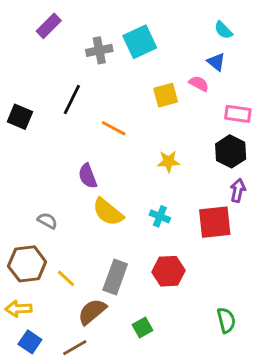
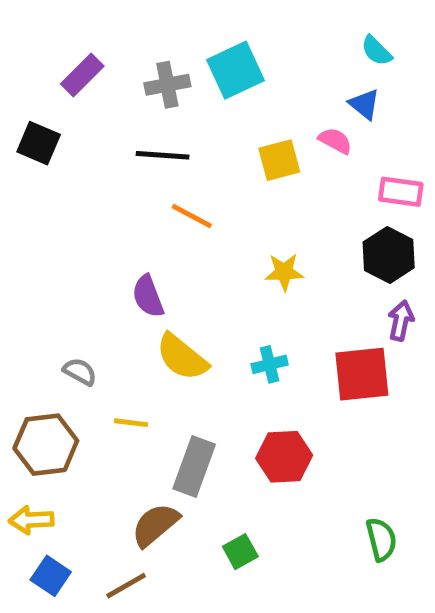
purple rectangle: (49, 26) -> (82, 75), moved
black line: (72, 99) -> (163, 155), moved, turned 68
black square: (20, 117) -> (39, 143), moved
cyan cross: (160, 216) -> (270, 364), turned -36
yellow line: (66, 278) -> (131, 423), moved, turned -36

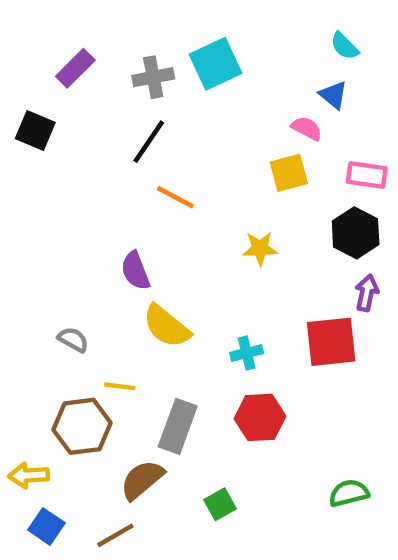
black line: (163, 155) -> (149, 142), turned -60
yellow square: (279, 160) -> (289, 173), moved
cyan cross: (270, 364) -> (247, 353), moved
brown hexagon: (46, 445) -> (82, 426), moved
green semicircle: (381, 539) -> (349, 493), turned -90

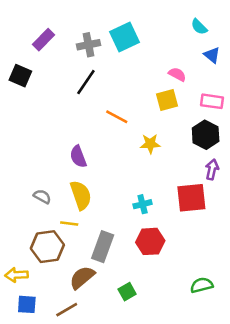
blue triangle: (333, 95) -> (212, 55), moved
orange line: (175, 197) -> (117, 117), moved
yellow semicircle: (167, 326) -> (81, 195), moved, turned -148
blue square: (46, 526) -> (27, 304), turned -30

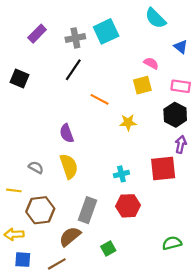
cyan semicircle: (199, 27) -> (155, 18), moved, size x1.5
black square: (20, 76) -> (19, 79), moved
yellow line: (69, 223) -> (14, 190), moved

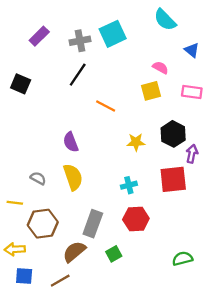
black hexagon: (175, 115) -> (173, 134), moved
yellow star: (128, 122) -> (136, 142), moved
green square: (108, 249) -> (114, 254), moved

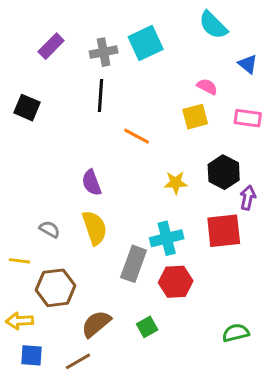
black line: (78, 75) -> (101, 96), turned -30
cyan cross: (129, 185) -> (167, 238), size x1.5
gray rectangle: (93, 224) -> (134, 264), moved

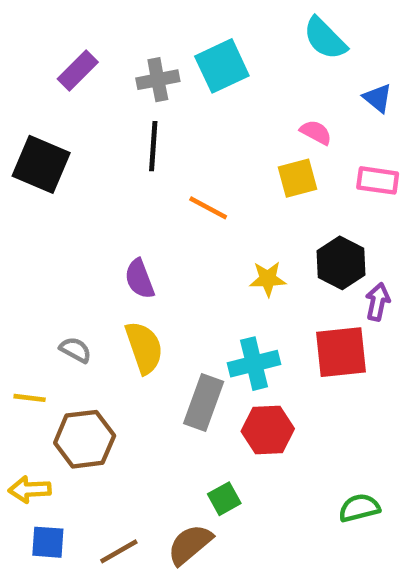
black square: (27, 108) -> (41, 164), size x1.4
brown semicircle: (96, 324) -> (190, 544), moved

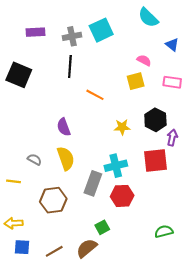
purple rectangle: (78, 71) -> (35, 32), turned 42
brown hexagon: (85, 439) -> (53, 200), moved

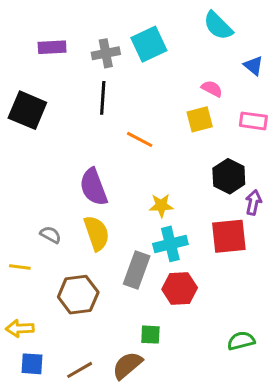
purple semicircle: (64, 127) -> (94, 187), size x1.4
yellow star: (122, 127) -> (161, 205), moved
green square: (102, 227) -> (150, 335), turned 32

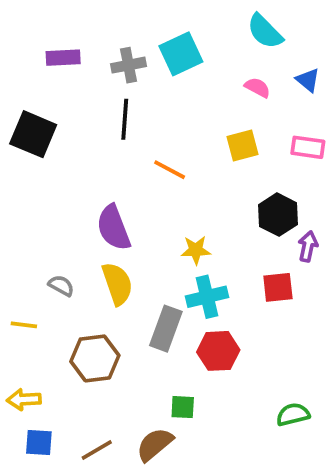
pink semicircle: (212, 89) -> (257, 88), moved
red square: (229, 236) -> (278, 287), size x0.7

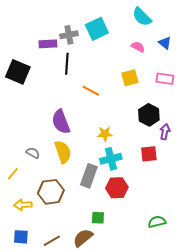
purple rectangle: (63, 58) -> (48, 44), moved
yellow line: (24, 325) -> (13, 174), turned -56
yellow arrow: (24, 400) -> (23, 205), moved

